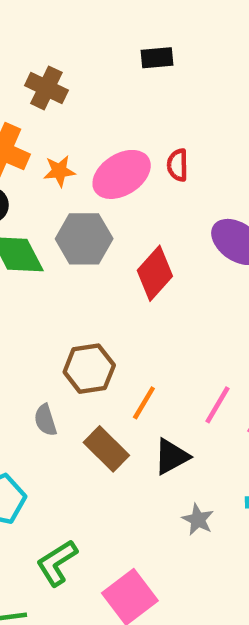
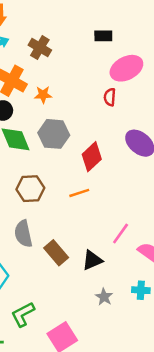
pink ellipse: (122, 174) -> (126, 68), moved
brown hexagon: (89, 369) -> (30, 189), moved
orange line: (144, 403) -> (79, 193), moved, turned 36
gray semicircle: (45, 420) -> (23, 234), size x1.5

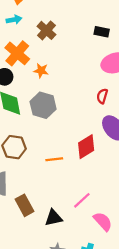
red semicircle: (110, 97) -> (102, 96), moved
red diamond: (92, 157) -> (86, 147), moved

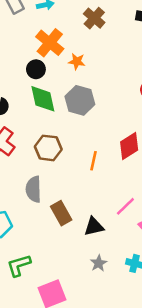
brown cross: (46, 30) -> (94, 18), moved
orange line: (54, 159) -> (93, 161), turned -70

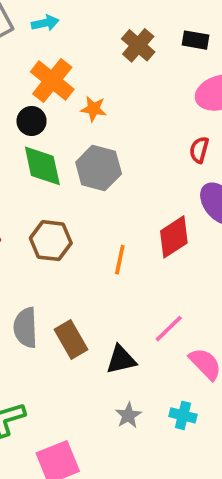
brown cross: (94, 18) -> (138, 45), moved
gray semicircle: (34, 189) -> (26, 328), moved

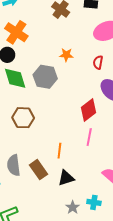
orange star: (94, 109) -> (66, 55), moved
orange line: (120, 260) -> (59, 151), moved
pink line: (169, 329) -> (89, 137), moved, turned -30
cyan cross: (183, 415) -> (94, 202), moved

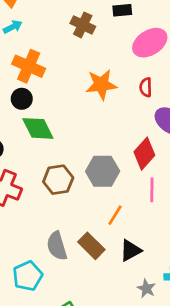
orange star: (66, 55) -> (101, 85), size x1.6
gray hexagon: (45, 77) -> (103, 171), moved
orange line: (59, 151) -> (115, 215), turned 35

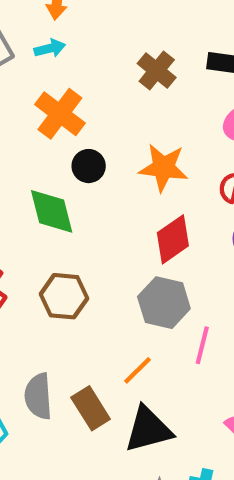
black circle: (22, 99) -> (89, 166), moved
red diamond: (144, 154) -> (173, 239), moved
gray hexagon: (103, 171) -> (164, 303), moved
black triangle: (131, 250) -> (148, 429), size x1.4

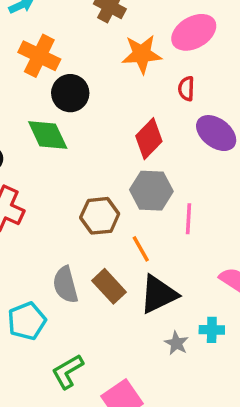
black circle: (89, 166) -> (70, 93), size x1.4
orange star: (163, 168) -> (142, 54), moved
brown hexagon: (64, 296) -> (100, 216), moved
orange line: (137, 370) -> (141, 249), turned -64

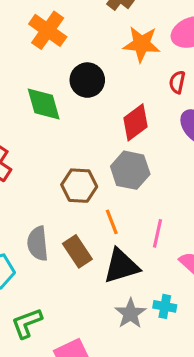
black circle: (70, 93) -> (87, 80), moved
pink line: (189, 219) -> (158, 233), moved
gray star: (176, 343) -> (130, 313), size x1.4

